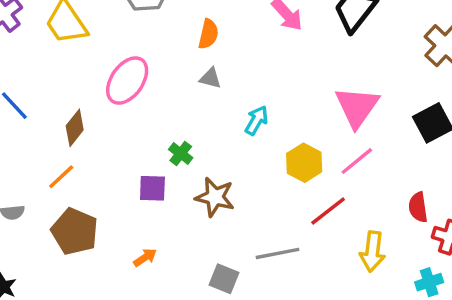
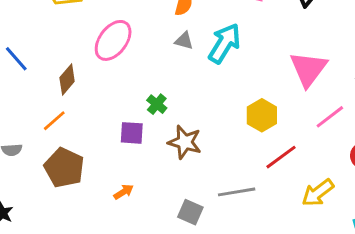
cyan arrow: (256, 120) -> (225, 43), moved, size x1.6
pink line: (357, 161) -> (330, 117), moved
yellow arrow: (372, 251) -> (318, 193), turned 44

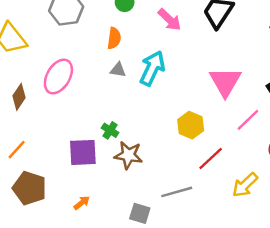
brown diamond: (67, 79) -> (19, 97), moved
green cross: (157, 104) -> (110, 130), moved
purple square: (132, 133) -> (83, 152), size x1.4

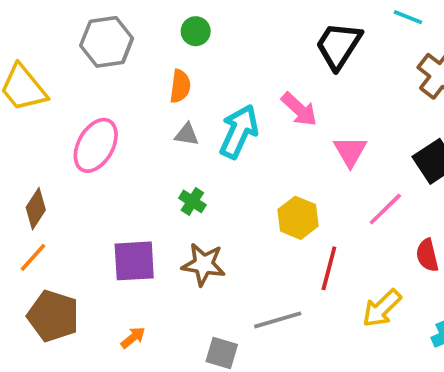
pink arrow: (170, 20) -> (299, 109), moved
pink triangle: (225, 82) -> (350, 151), size x0.7
brown diamond: (19, 97) -> (36, 209), moved
green cross: (110, 130) -> (192, 201), moved
red line: (211, 158) -> (329, 268), turned -32

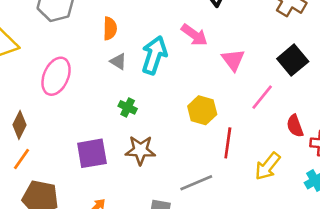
gray triangle: (187, 135) -> (118, 61), turned 30

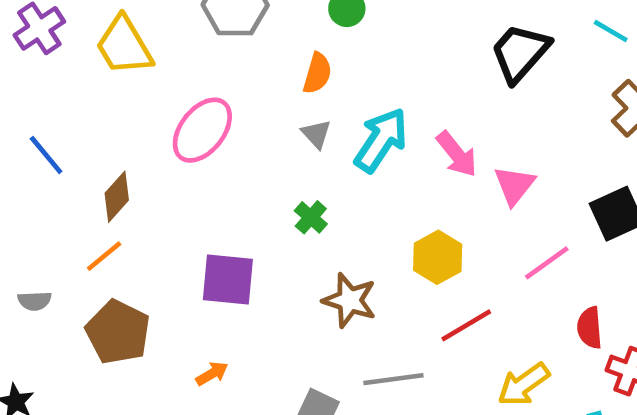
pink arrow: (194, 35) -> (457, 154), moved
red line: (228, 143) -> (466, 325), turned 36
brown star: (140, 150) -> (350, 300), moved

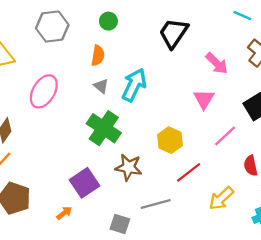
black trapezoid: (520, 53) -> (173, 33), moved
pink arrow: (457, 154) -> (217, 63), moved
green cross: (311, 217) -> (104, 128), size x2.0
purple square: (228, 279) -> (84, 183), moved, turned -32

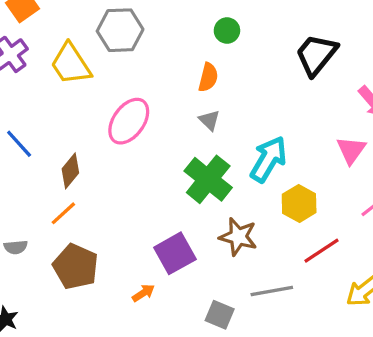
gray hexagon: (52, 27) -> (120, 30), moved
cyan arrow: (134, 85) -> (268, 159), moved

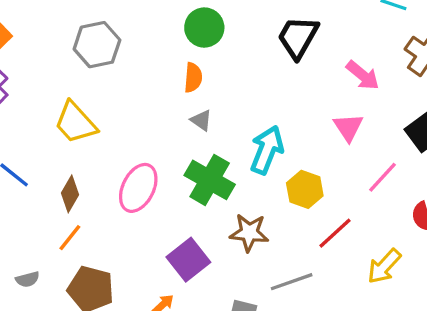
green circle: (227, 31) -> (204, 28), size x1.5
yellow trapezoid: (71, 64) -> (75, 123), moved
pink ellipse: (129, 121) -> (138, 188), moved

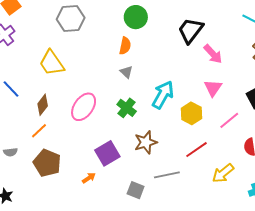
pink arrow: (363, 75) -> (213, 54), moved
green cross: (210, 180) -> (127, 108), size x0.7
yellow hexagon: (305, 189) -> (191, 113), moved
brown star: (249, 233) -> (146, 142), turned -30

